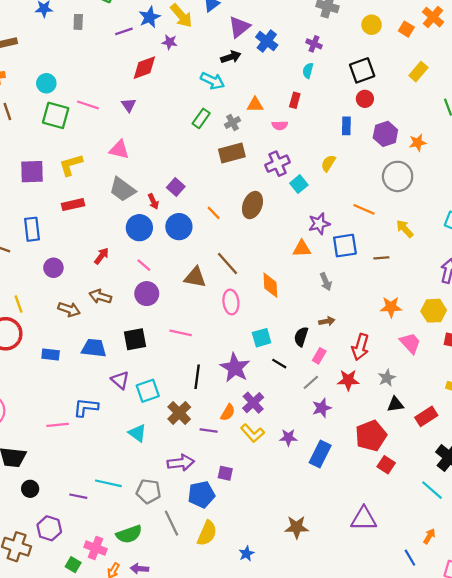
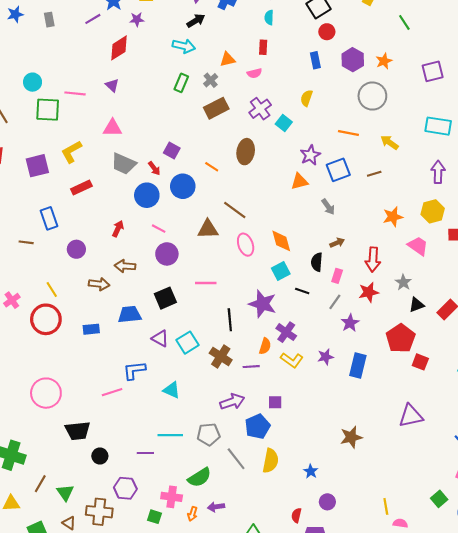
orange diamond: (270, 285) -> (281, 241), moved
cyan triangle: (137, 433) -> (172, 390), moved

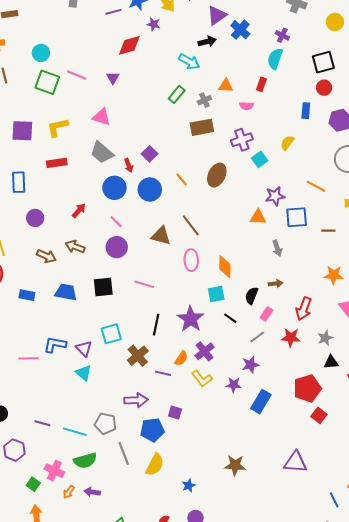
cyan semicircle: (269, 17) -> (275, 59), size x1.5
purple star: (350, 323) -> (251, 365), moved
purple triangle: (160, 338) -> (84, 348), moved
cyan line: (170, 435) -> (75, 432), moved

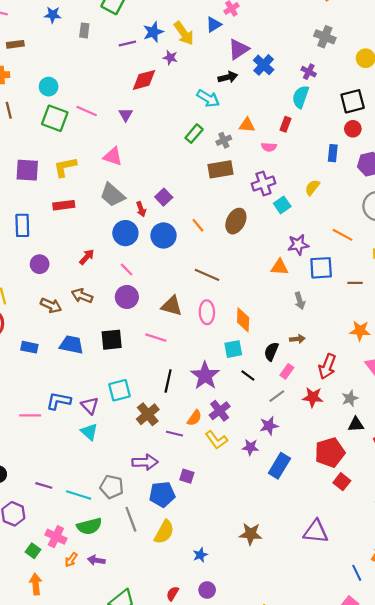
brown line: (191, 225) -> (207, 275), turned -30
brown triangle: (161, 236) -> (172, 306), moved

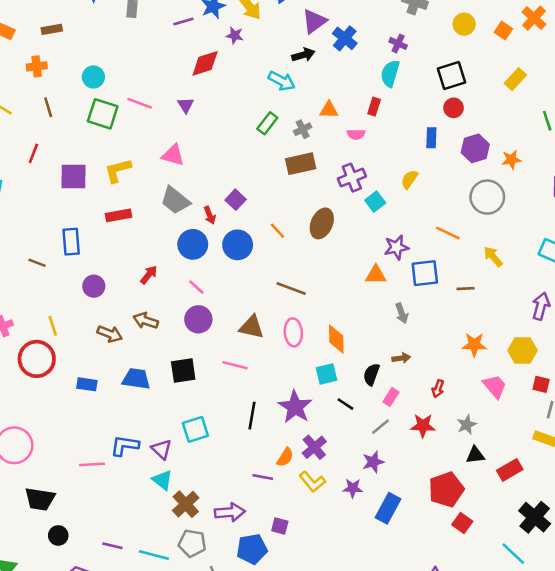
red arrow: (327, 366) -> (438, 389), size x0.6
brown cross: (148, 414) -> (186, 504), moved

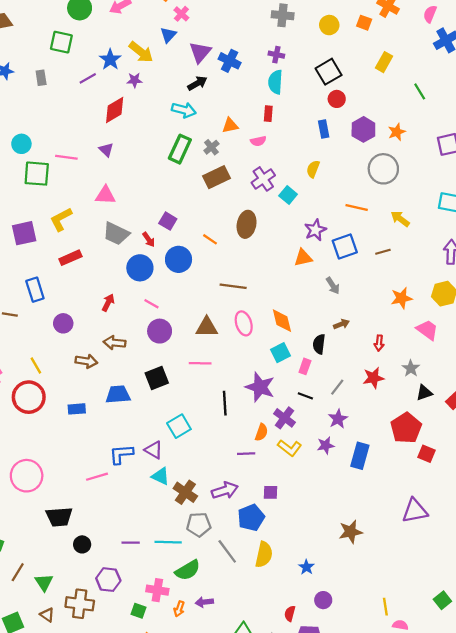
green rectangle: (267, 123) -> (180, 149), size x1.4
pink rectangle: (391, 397) -> (305, 366), moved
black line: (345, 404) -> (305, 396), moved

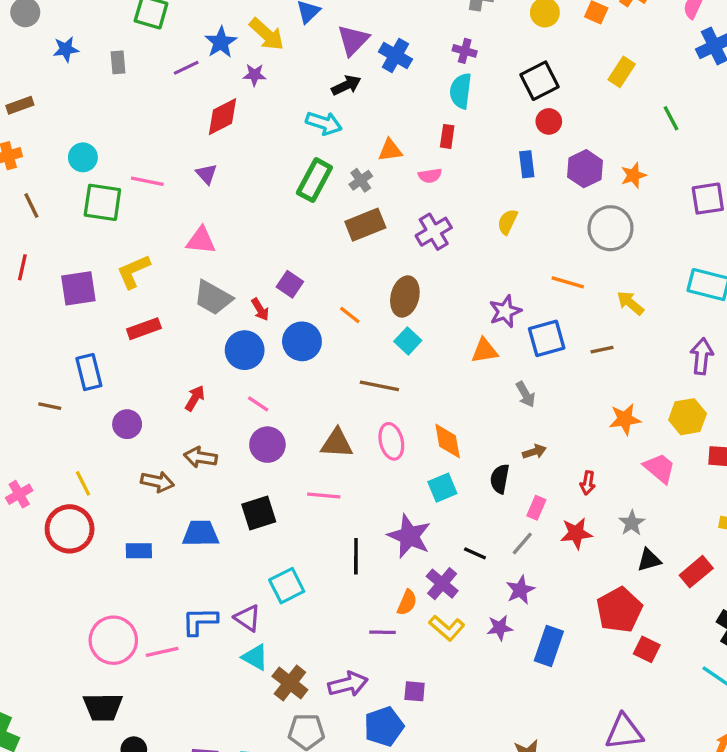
cyan square: (288, 195) -> (408, 341), moved
pink rectangle: (305, 366) -> (536, 508), moved
pink circle: (27, 476) -> (113, 640), moved

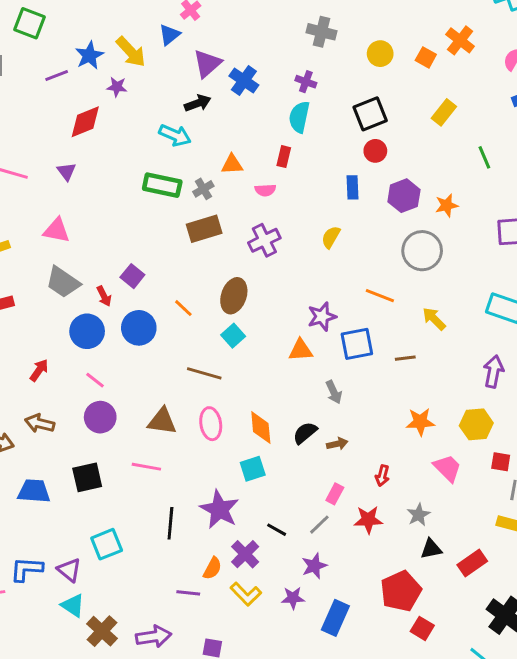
green rectangle: (314, 180) -> (162, 185), turned 69
black semicircle: (500, 479) -> (305, 433), moved, turned 35

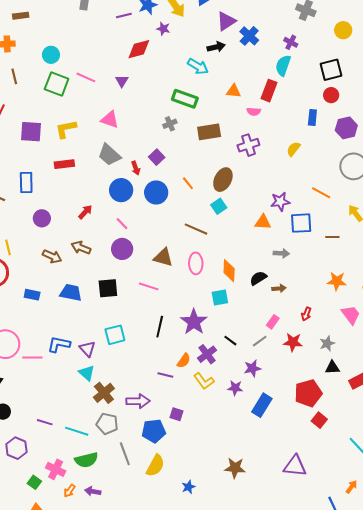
red rectangle: (284, 157) -> (269, 91), size x1.5
gray cross: (203, 189) -> (170, 124), moved
gray arrow: (334, 392) -> (281, 253), turned -70

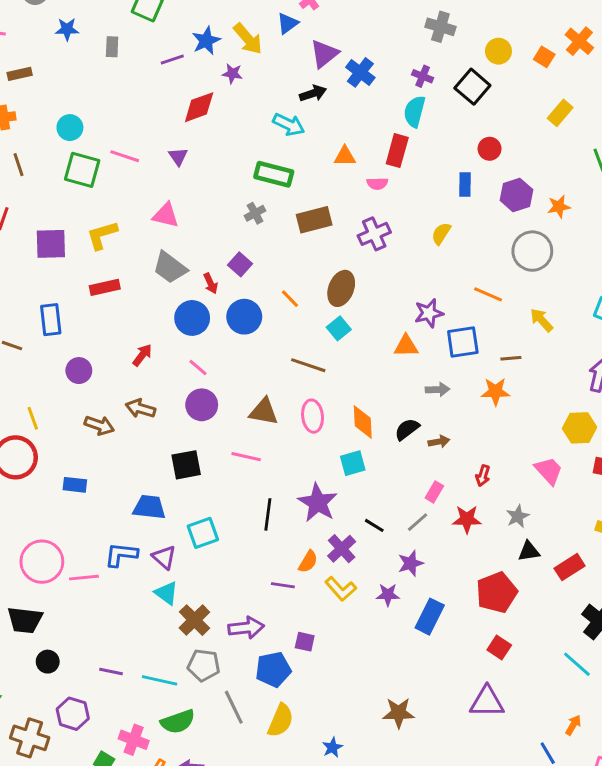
black square: (331, 70) -> (472, 87), moved, turned -30
orange star: (337, 281) -> (495, 392), moved
blue trapezoid: (71, 293) -> (149, 507), moved
red square: (319, 420) -> (499, 648), moved

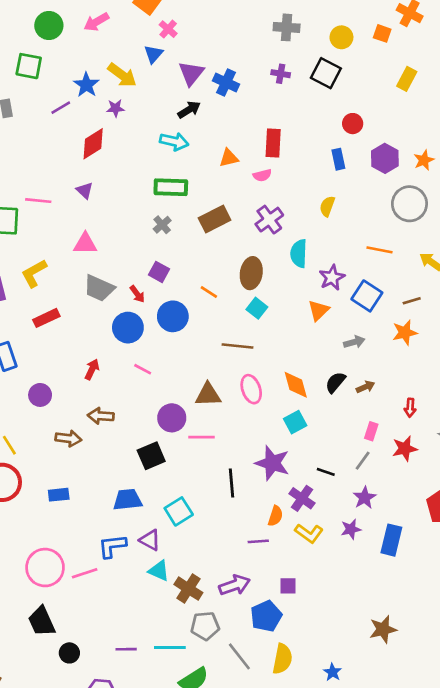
cyan semicircle: (414, 111) -> (299, 254), moved
blue square: (463, 342) -> (367, 296), turned -36
orange triangle: (406, 346) -> (319, 310), turned -30
purple circle: (202, 405) -> (172, 418), moved
black trapezoid: (25, 620) -> (42, 621), turned 72

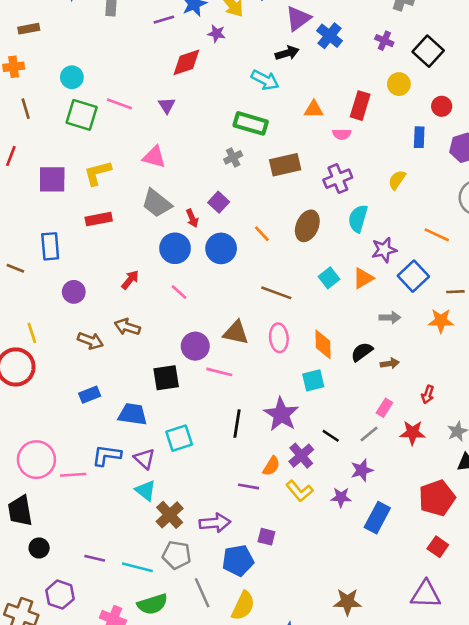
yellow circle: (341, 37) -> (399, 84), moved
cyan square: (257, 308) -> (329, 278), moved
blue rectangle: (59, 495) -> (90, 395), moved, turned -30

